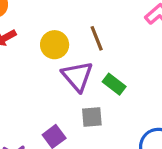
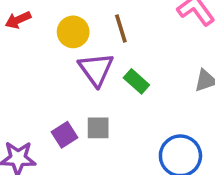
gray square: (92, 117) -> (98, 128), moved

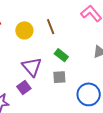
purple triangle: (96, 69) -> (32, 67), moved
gray square: (98, 128) -> (59, 77), moved

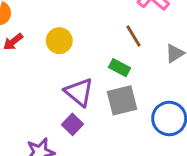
brown line: (51, 27) -> (134, 36), moved
gray square: (59, 77) -> (122, 100), size x1.5

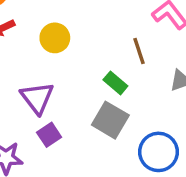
purple triangle: (79, 92) -> (37, 98), moved
gray square: (122, 100) -> (110, 120), turned 32

